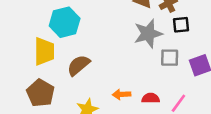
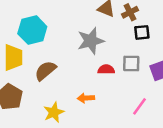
gray star: (148, 34) -> (91, 41), moved
red semicircle: (151, 98) -> (106, 69), moved

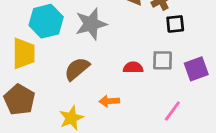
gray star: (91, 41) -> (91, 24), moved
brown semicircle: (45, 71) -> (77, 69), moved

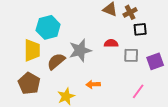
gray star: (91, 24) -> (80, 50), moved
red semicircle: (133, 67) -> (111, 43), moved
brown semicircle: (77, 69) -> (56, 61), moved

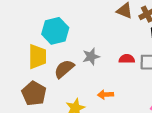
red semicircle: (111, 43) -> (127, 59), moved
gray star: (80, 50) -> (91, 57), size x0.7

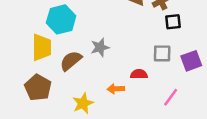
red semicircle: (127, 59) -> (139, 74), moved

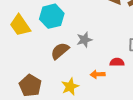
yellow trapezoid: (42, 47) -> (20, 25), moved, turned 145
brown pentagon: (38, 88) -> (30, 86), moved

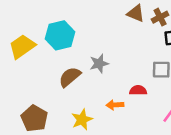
yellow trapezoid: (20, 25) -> (22, 46), turned 90

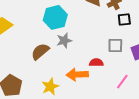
cyan hexagon: (60, 35) -> (55, 17), moved
orange arrow: (115, 105) -> (77, 75), size x1.5

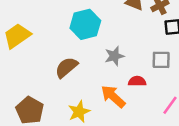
gray star: (64, 41) -> (114, 56), moved
orange arrow: (77, 75) -> (113, 96), turned 45

